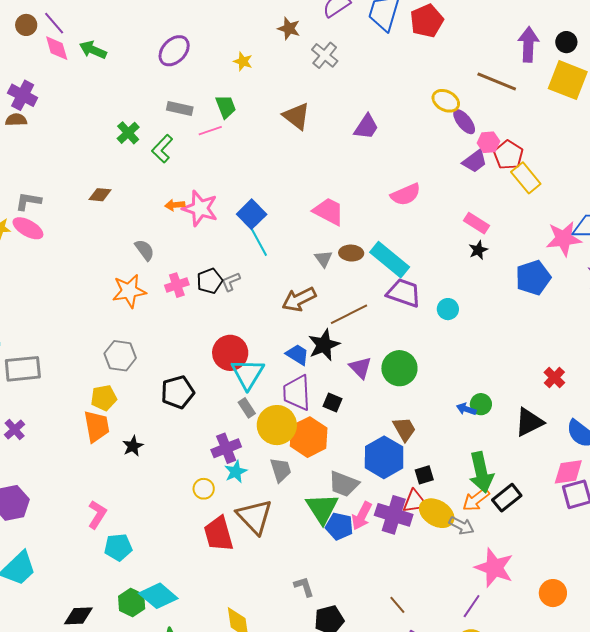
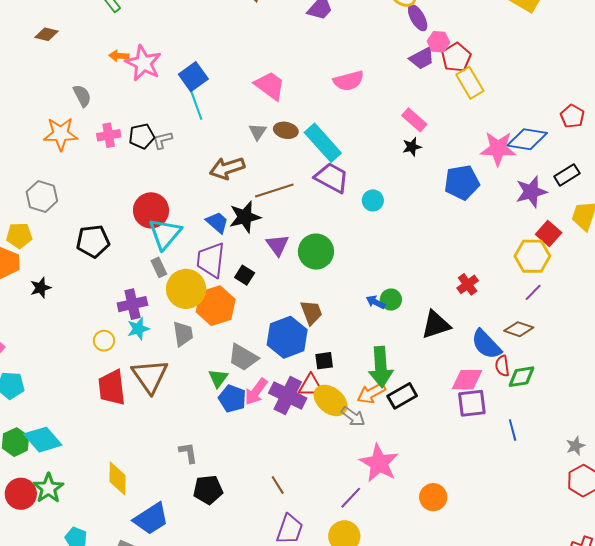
green triangle: (322, 508) -> (218, 378), size x0.6

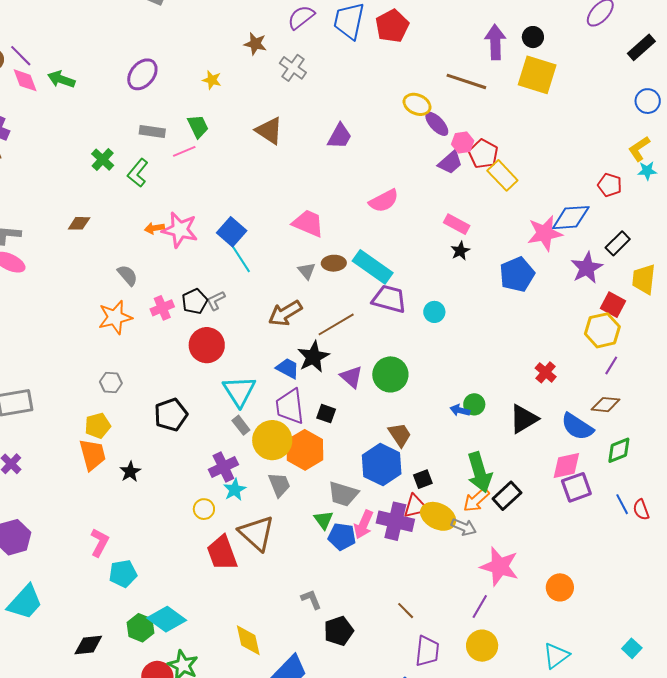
gray hexagon: (42, 196) -> (111, 382), size x0.7
red circle: (151, 210) -> (207, 345), moved
red semicircle: (502, 366) -> (641, 510), moved

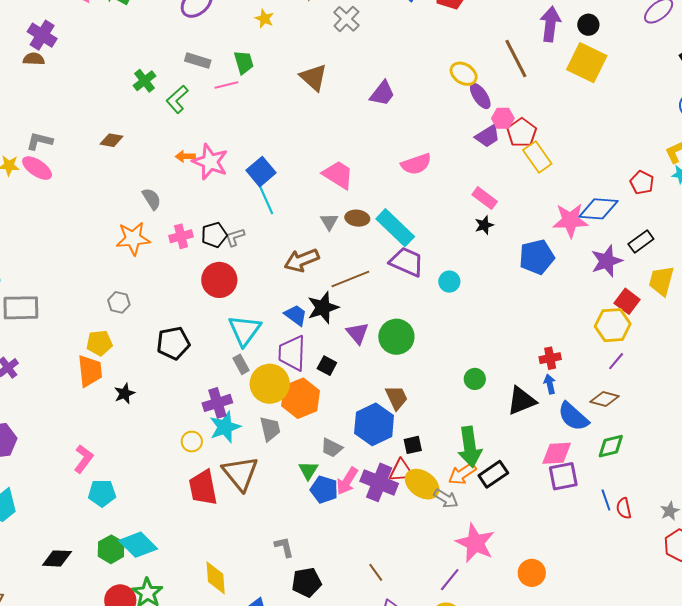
brown line: (466, 81) -> (516, 59), turned 36
red cross: (546, 372) -> (550, 358), turned 30
blue arrow: (460, 410) -> (550, 384), moved, turned 54
cyan star: (235, 490) -> (225, 427), size x1.4
gray trapezoid: (343, 494) -> (332, 448), size x0.7

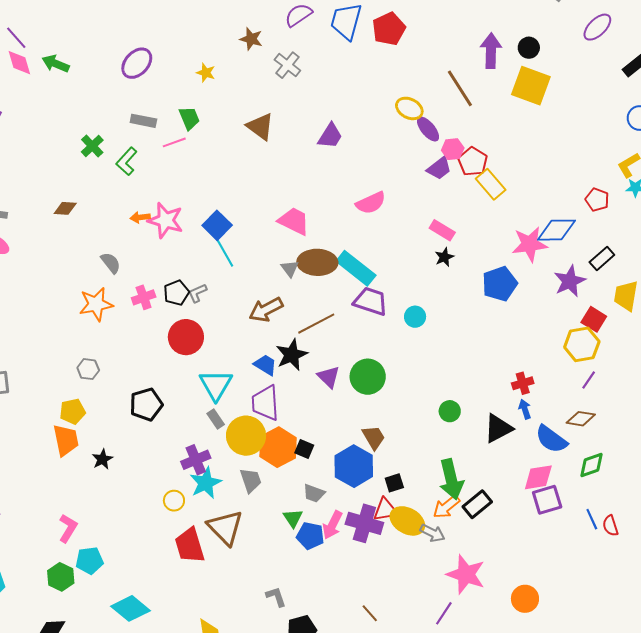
brown ellipse: (357, 218) -> (317, 262), size x1.6
black square: (327, 366) -> (304, 449), moved
green hexagon: (111, 549) -> (61, 577), moved

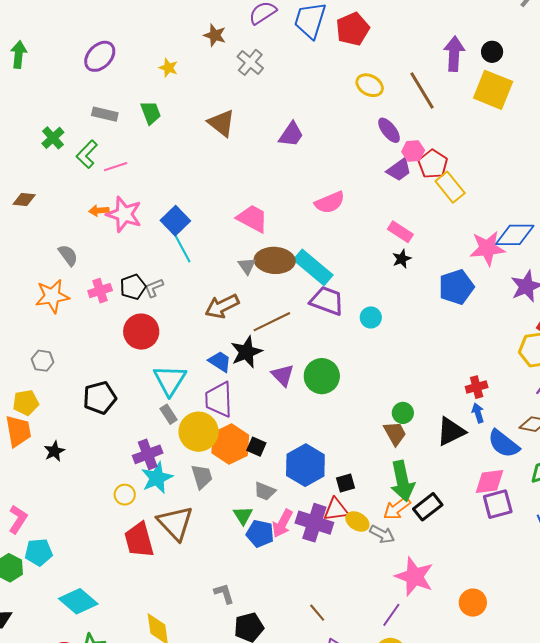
green arrow: (56, 64) -> (19, 55), turned 72
yellow ellipse: (409, 108) -> (370, 85), moved
pink line: (174, 142) -> (116, 167), moved
brown trapezoid: (374, 437) -> (395, 433), moved
yellow ellipse: (407, 521) -> (357, 521), size x0.7

